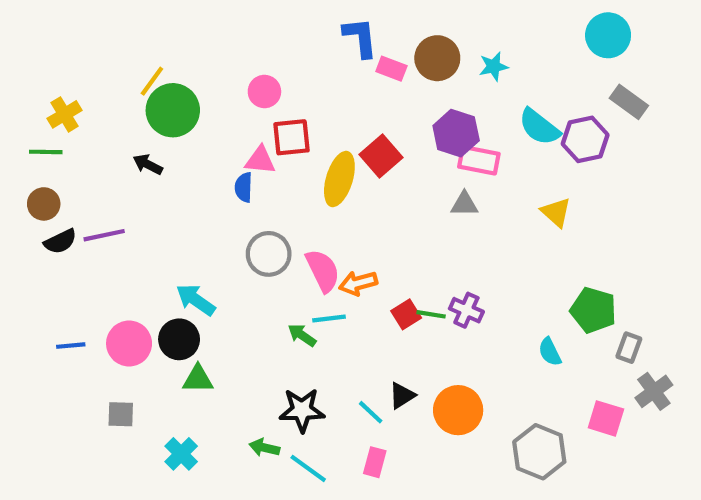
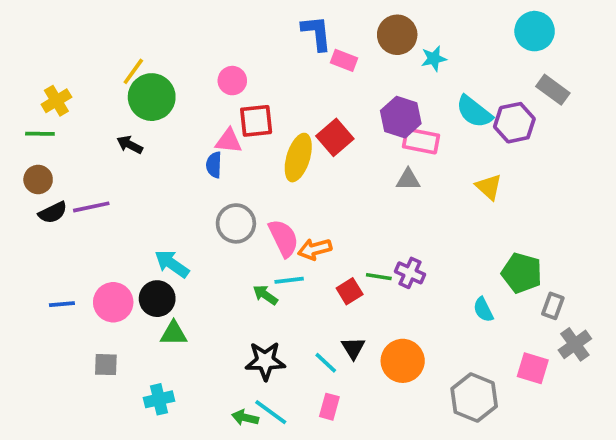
brown circle: (437, 58) -> (397, 35), moved
red square: (406, 314) -> (350, 291), moved
black triangle: (402, 396) -> (353, 348), turned -30
green arrow: (264, 448) -> (245, 418), moved
cyan cross: (181, 454) -> (159, 399), turned 32

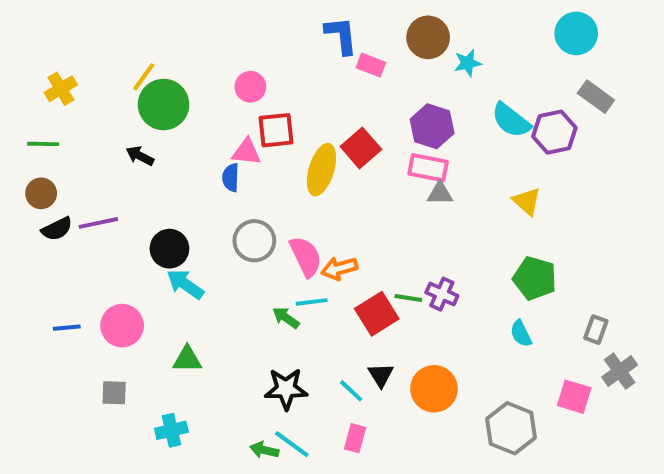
yellow cross: (56, 101) -> (61, 89), moved
pink rectangle: (421, 141) -> (428, 168), moved
green pentagon: (522, 273) -> (535, 278), moved
red square: (350, 291) -> (377, 314), size x1.5
black circle: (157, 299) -> (169, 249), moved

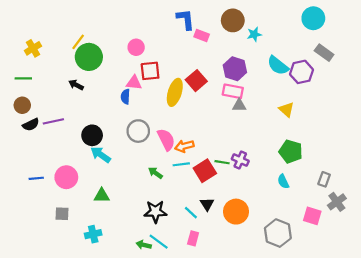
cyan line: (312, 302) -> (181, 164), moved

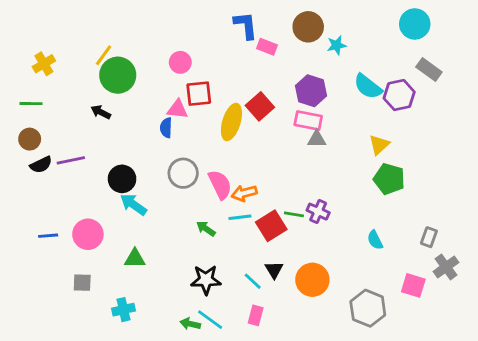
yellow triangle: (286, 110) -> (379, 145), turned 35
green pentagon: (291, 151) -> (389, 179), moved

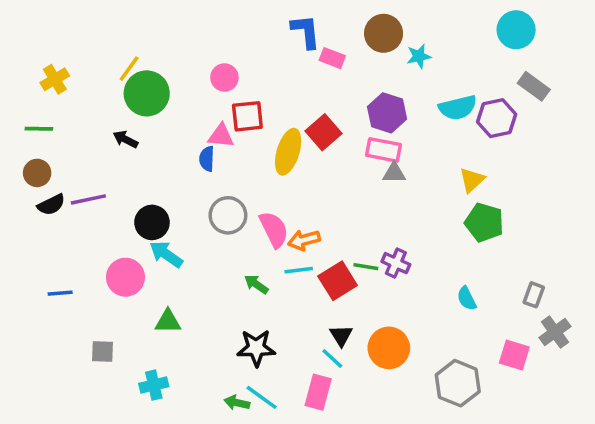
cyan semicircle: (368, 87) -> (458, 108), turned -52
pink circle: (88, 234) -> (125, 277), moved
cyan line: (253, 281) -> (332, 358), moved
pink rectangle: (256, 315) -> (318, 392), size x1.4

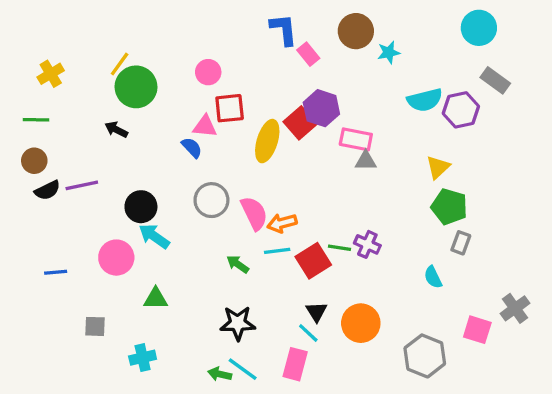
pink rectangle: (332, 58) -> (308, 54), turned 30
purple hexagon: (387, 113) -> (321, 108), moved
blue semicircle: (207, 159) -> (192, 148), turned 135
gray rectangle: (534, 295) -> (461, 243), moved

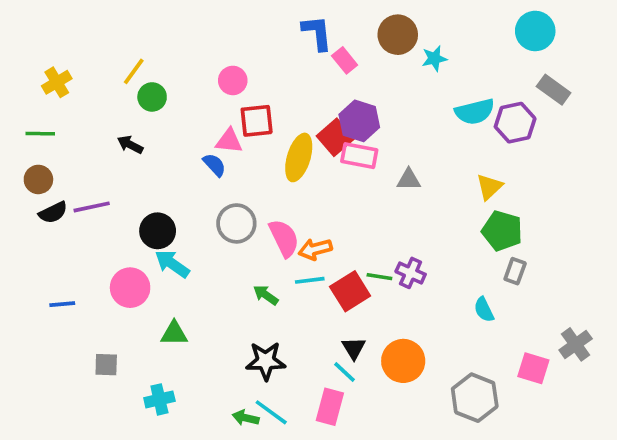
green circle: (136, 87) -> (152, 97), size x0.6
pink rectangle: (356, 139) -> (359, 156), moved

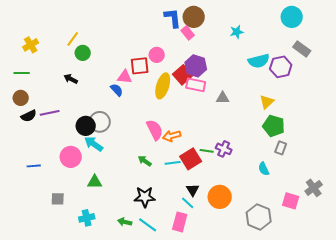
brown circle: (398, 35) -> (194, 17), moved
pink circle: (233, 80) -> (157, 55), moved
gray circle: (236, 223) -> (100, 122), moved
cyan line: (310, 280) -> (173, 163), moved
green arrow: (246, 418) -> (125, 222), moved

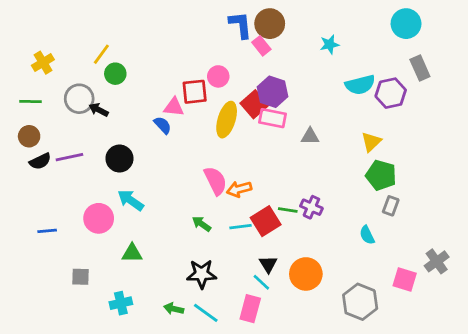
gray rectangle: (302, 49) -> (420, 68), turned 30
gray circle: (100, 122) -> (79, 99), moved
black circle: (86, 126) -> (119, 159), moved

